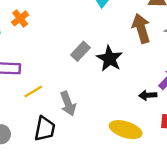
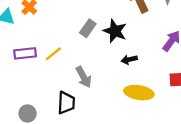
yellow line: (33, 92) -> (53, 54), moved
black arrow: (148, 95) -> (129, 60), moved

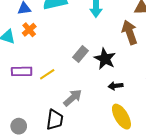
gray arrow: (84, 77) -> (73, 98), turned -108
yellow ellipse: (139, 93) -> (121, 117), turned 45

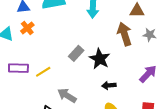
gray arrow: (73, 98) -> (67, 95), turned -108

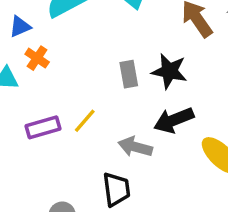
gray rectangle: (76, 53) -> (129, 74), turned -35
black arrow: (109, 85) -> (174, 120), moved, size x1.6

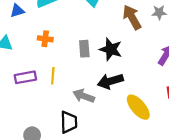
orange cross: (37, 58) -> (45, 39), moved, turned -32
yellow line: (85, 121) -> (53, 76), turned -42

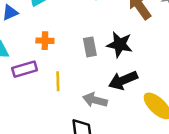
purple rectangle: (25, 77) -> (25, 69), moved

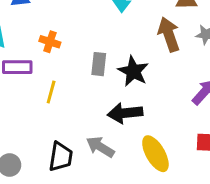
gray arrow: (95, 100) -> (100, 147), moved

